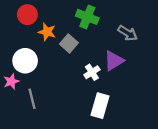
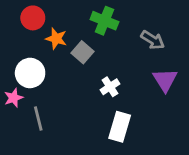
purple triangle: (114, 61) -> (165, 80), moved, turned -30

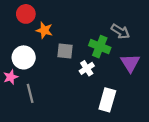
green cross: (104, 21) -> (100, 47), moved
gray square: (82, 52) -> (65, 51), moved, turned -35
white rectangle: (120, 127) -> (107, 100), moved

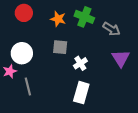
orange star: (44, 30) -> (58, 19), moved
green cross: (100, 47) -> (84, 17), moved
white rectangle: (107, 100) -> (81, 93), moved

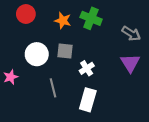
gray arrow: (112, 29) -> (131, 34), moved
white circle: (22, 53) -> (37, 54), moved
gray line: (28, 86) -> (53, 88), moved

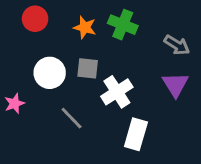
white cross: (87, 68) -> (117, 92), size x1.5
gray line: (53, 88) -> (72, 118), turned -30
white rectangle: (88, 100) -> (136, 134), moved

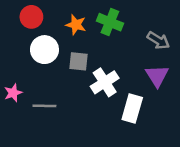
white circle: (50, 73) -> (44, 50), moved
gray line: (72, 118) -> (44, 106), moved, turned -45
white rectangle: (136, 134) -> (132, 108), moved

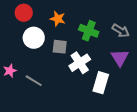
green cross: (110, 22) -> (89, 31), moved
gray line: (44, 106) -> (34, 81), turned 30

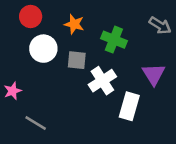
gray arrow: (121, 31) -> (160, 25), moved
gray line: (34, 81) -> (36, 123), moved

